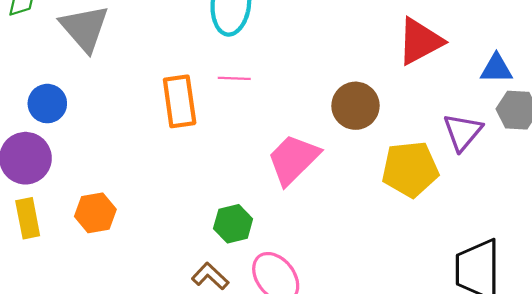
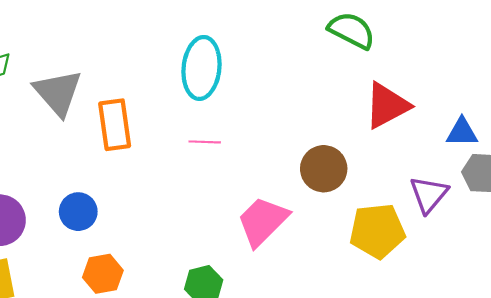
orange rectangle: (180, 101) -> (115, 125), moved
blue circle: (47, 104) -> (78, 212), moved
orange hexagon: (95, 213) -> (103, 274), moved

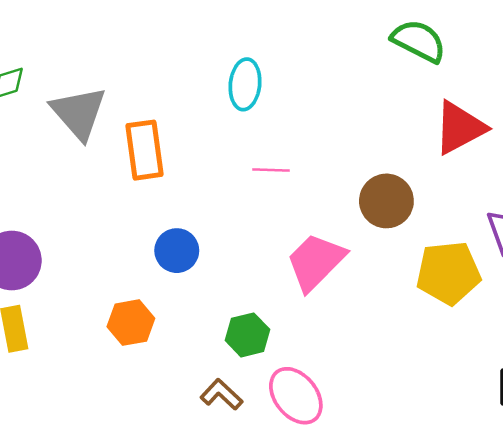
cyan ellipse: (201, 68) -> (245, 84), size x0.7
pink line: (205, 142) -> (271, 170), moved
blue circle: (78, 212) -> (177, 251), moved

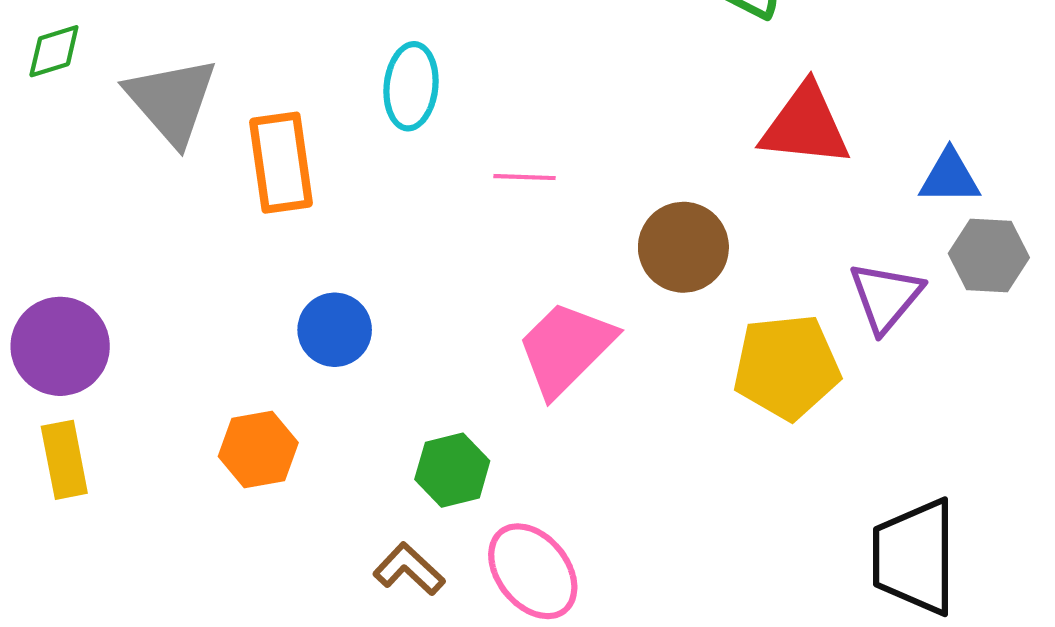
cyan ellipse: (245, 84) -> (411, 86), moved
red triangle: (460, 128) -> (805, 125), turned 34
pink line: (271, 170) -> (525, 177), moved

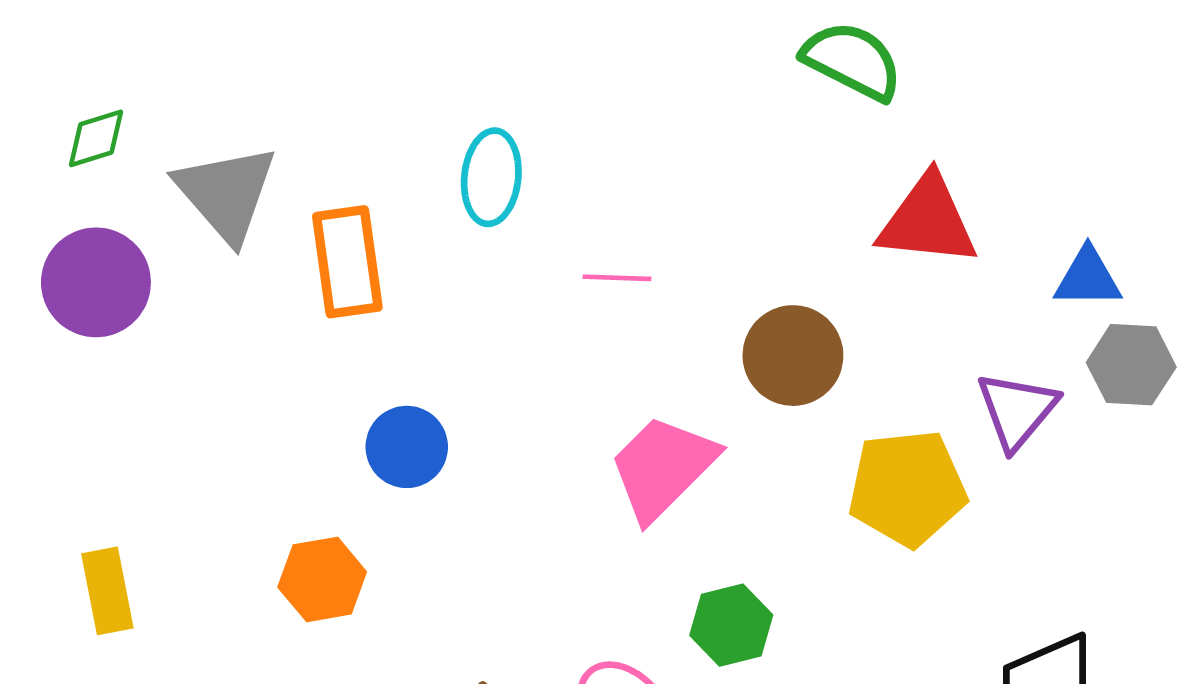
purple circle: (60, 346) -> (96, 282), moved
green hexagon: (452, 470) -> (731, 625), moved

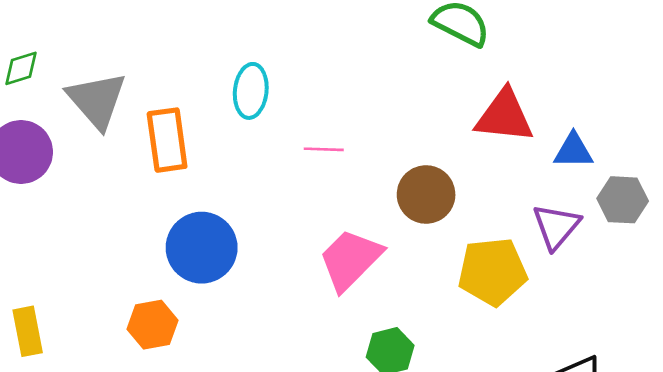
blue triangle: (1088, 278) -> (573, 151), moved
blue circle: (407, 447) -> (202, 248), size x1.5

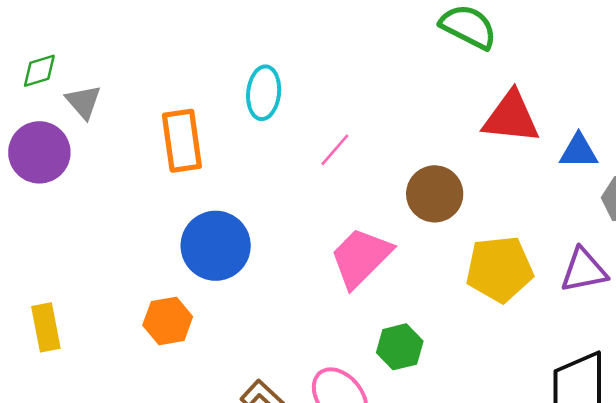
gray triangle: (97, 100) -> (83, 102), moved, size x0.6
pink line: (324, 149) -> (335, 150), turned -51
purple triangle: (556, 226) -> (584, 270), moved, turned 39

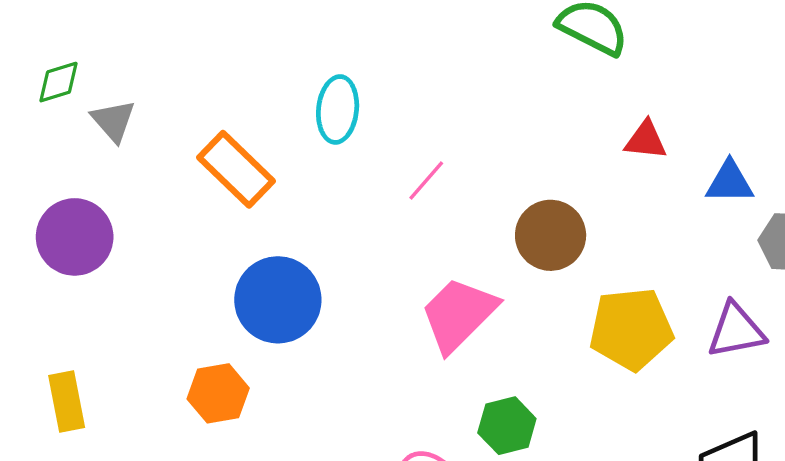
red triangle: (511, 117) -> (646, 140), size x0.6
orange rectangle: (182, 141) -> (236, 169), turned -38
purple circle: (39, 152) -> (75, 237), moved

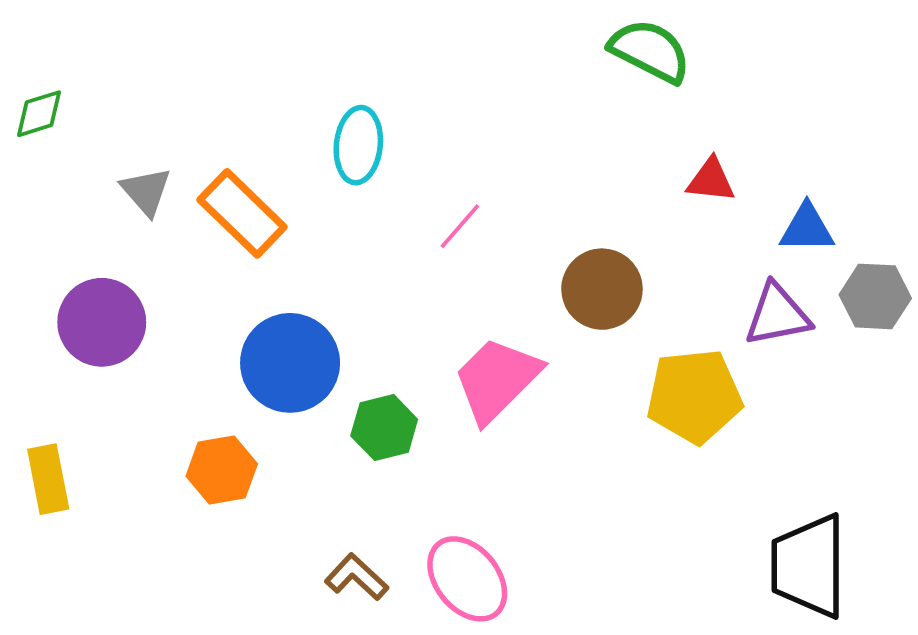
gray triangle: (113, 121) -> (146, 191), moved
purple circle: (75, 237) -> (102, 322), moved
purple triangle: (736, 331) -> (777, 315), moved
green hexagon: (507, 426) -> (384, 428), moved

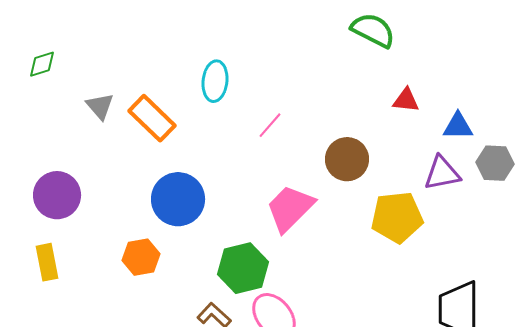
purple circle: (102, 322) -> (57, 195), moved
green hexagon: (384, 428) -> (243, 268), moved, size x1.4

